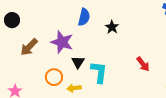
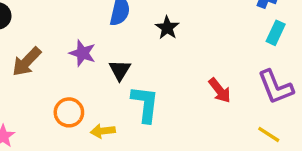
purple star: (62, 42) -> (82, 53), size x0.7
black triangle: (78, 62) -> (120, 70), moved

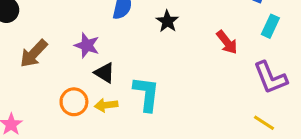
black triangle: (120, 70) -> (105, 73), moved, turned -30
red arrow: (220, 90) -> (227, 42), moved
yellow arrow: (103, 131) -> (106, 105), moved

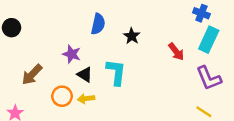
cyan rectangle: (270, 26) -> (209, 40), size x1.5
brown arrow: (34, 54) -> (32, 75), moved
cyan L-shape: (146, 94) -> (116, 72), moved

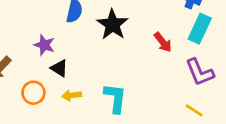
black star: (132, 36) -> (112, 25), size x1.6
cyan L-shape: (116, 72) -> (115, 98), moved
yellow arrow: (86, 99) -> (72, 95), moved

